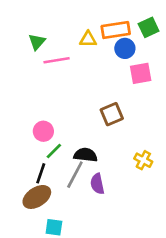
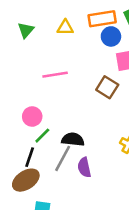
yellow triangle: (88, 39) -> (65, 28), moved
pink line: (57, 60) -> (55, 75), moved
brown square: (112, 114) -> (107, 87), moved, turned -35

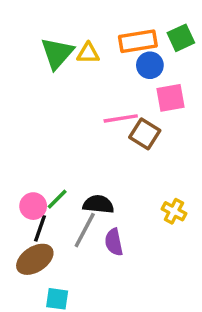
green triangle: (26, 30) -> (57, 53), moved, size x1.5
pink line: (55, 75) -> (121, 118), moved
pink circle: (32, 117) -> (33, 206), moved

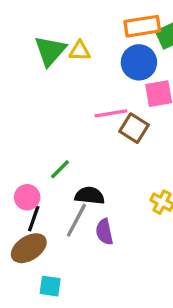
orange rectangle: (138, 41) -> (142, 26), moved
blue circle: (150, 65) -> (139, 62), size x1.4
green line: (57, 199) -> (60, 169), moved

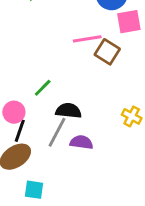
purple semicircle: (104, 232) -> (81, 142), turned 110

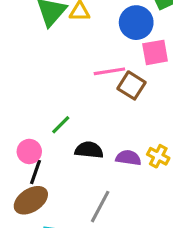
gray line: (57, 132) -> (100, 207), moved
purple semicircle: (81, 142) -> (128, 158), moved

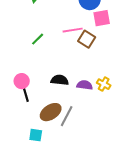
green line: (61, 125) -> (38, 39), moved
black line: (36, 172) -> (26, 94), turned -35
brown ellipse: (31, 200) -> (51, 112), moved

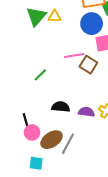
green line: (38, 39) -> (40, 75), moved
pink circle: (22, 81) -> (32, 132), moved

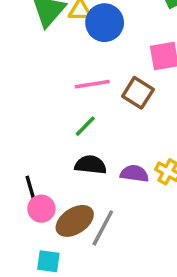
blue circle: (92, 24) -> (105, 23), moved
pink line: (74, 55) -> (92, 84), moved
green line: (40, 75) -> (85, 126), moved

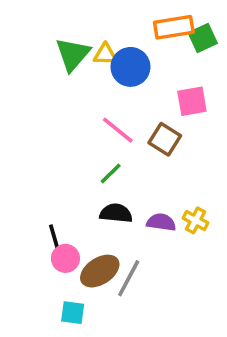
pink line: (92, 84) -> (118, 130), turned 48

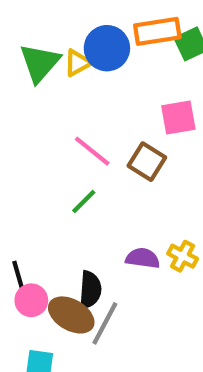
yellow triangle: (105, 54) -> (78, 63), turned -30
blue circle: (130, 67) -> (107, 48), moved
black semicircle: (116, 213) -> (90, 290), moved, turned 88
brown ellipse: (100, 271) -> (71, 315), turned 63

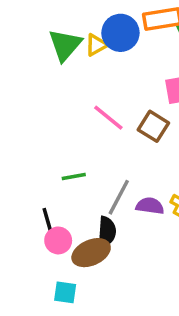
green line: (84, 202) -> (74, 176), moved, turned 35
brown ellipse: (71, 315) -> (91, 253), turned -54
gray line: (105, 323) -> (119, 197), moved

